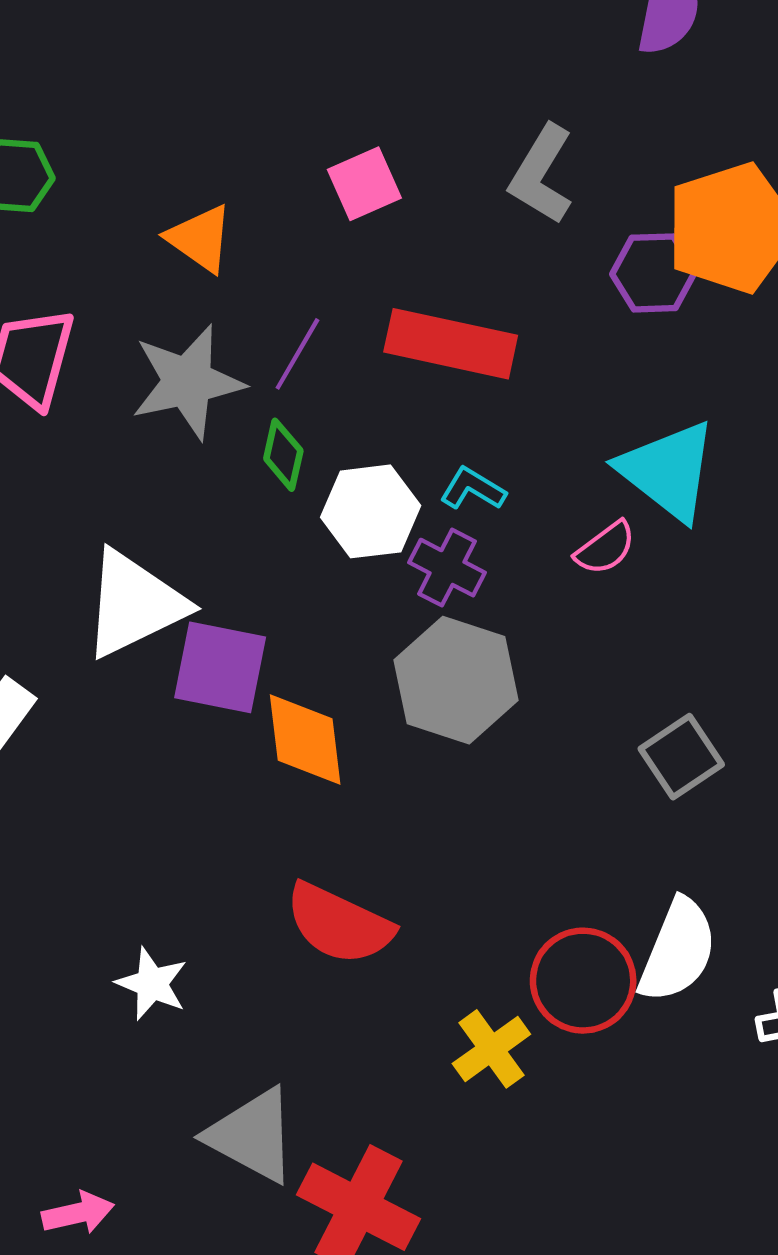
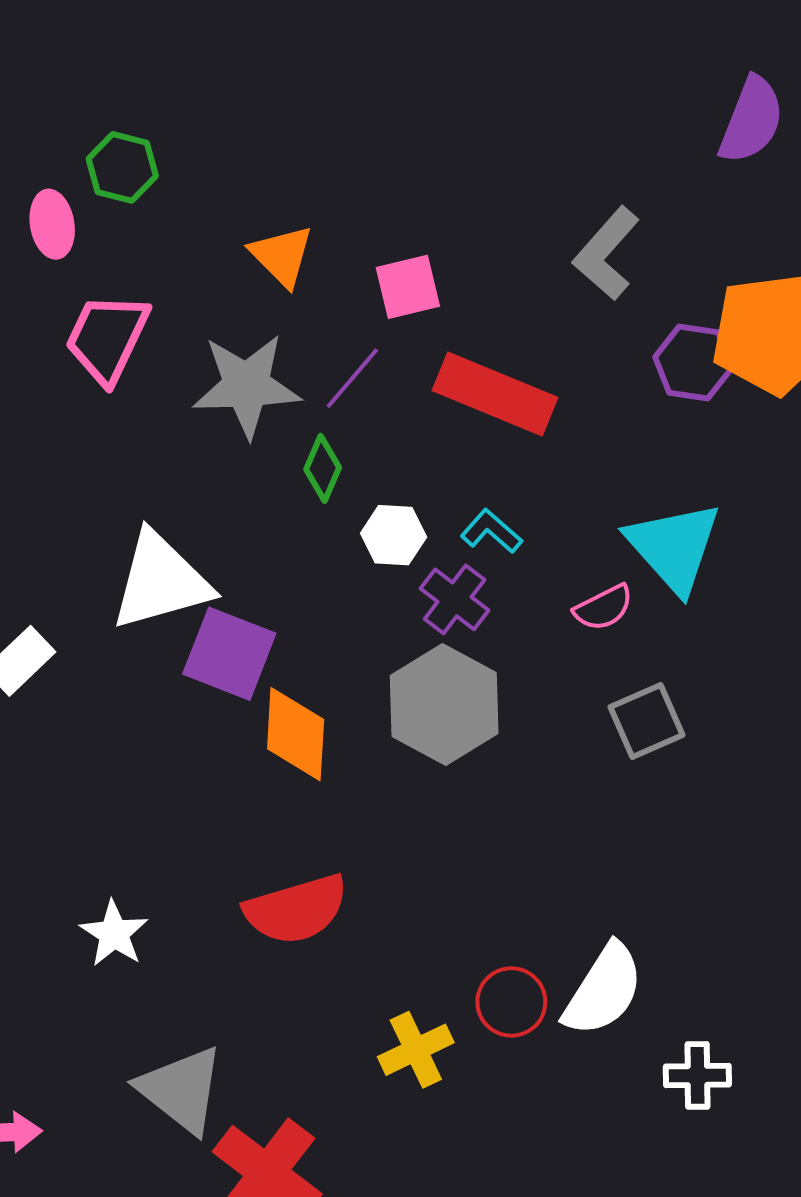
pink square: (364, 184) -> (408, 287), moved
white hexagon: (371, 511) -> (394, 535), size x0.7
gray square: (681, 757) -> (647, 721), moved
red semicircle: (339, 924) -> (296, 909), turned -52
red circle: (583, 981) -> (511, 1002), size x0.7

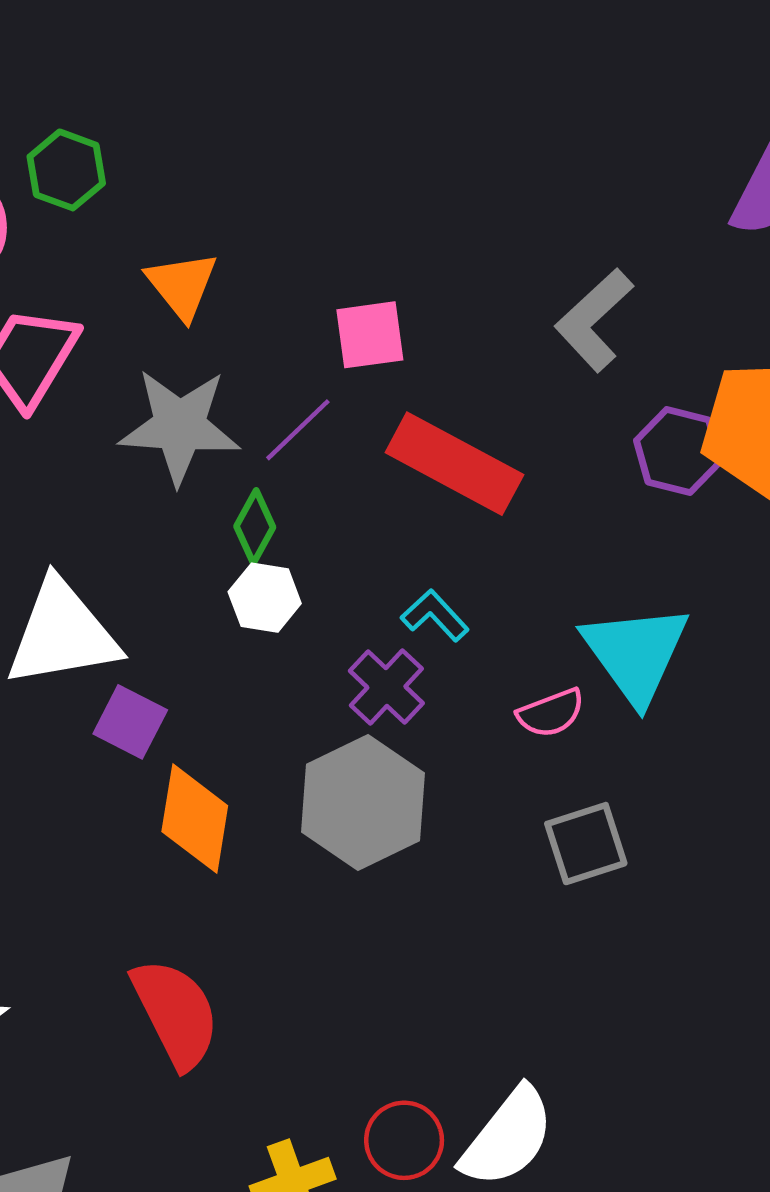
orange triangle: (282, 256) -> (182, 285), moved
white hexagon: (394, 535) -> (265, 598), moved
purple square: (229, 654) -> (130, 722), size x0.7
red semicircle: (296, 909) -> (176, 1013), turned -106

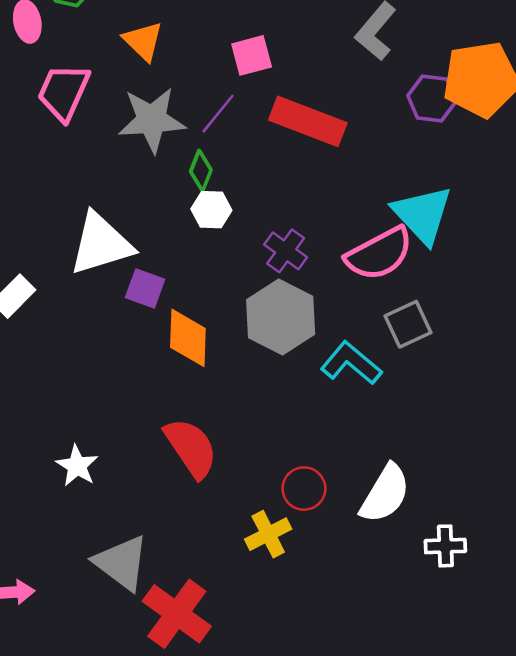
cyan L-shape: (435, 615) -> (351, 363), moved, size x1.6
pink semicircle: (551, 713) -> (379, 254), size x1.8
red circle: (404, 1140) -> (304, 489), moved

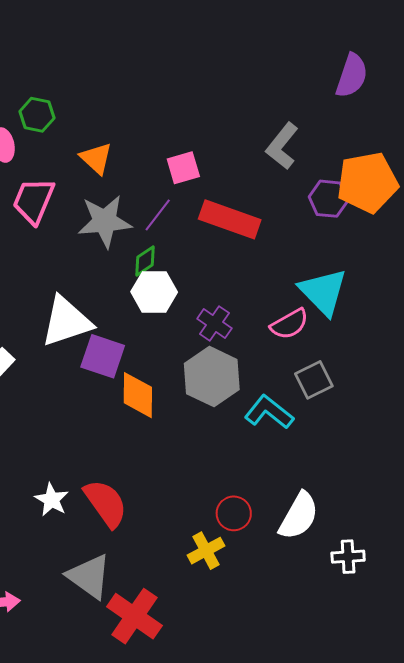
green diamond: (201, 171) -> (145, 261), turned 36
white hexagon: (211, 210) -> (154, 292), size x1.4
pink semicircle: (379, 254) -> (289, 324), size x0.7
purple square: (145, 288) -> (103, 356), size x1.4
red semicircle: (191, 448) -> (106, 503), moved

